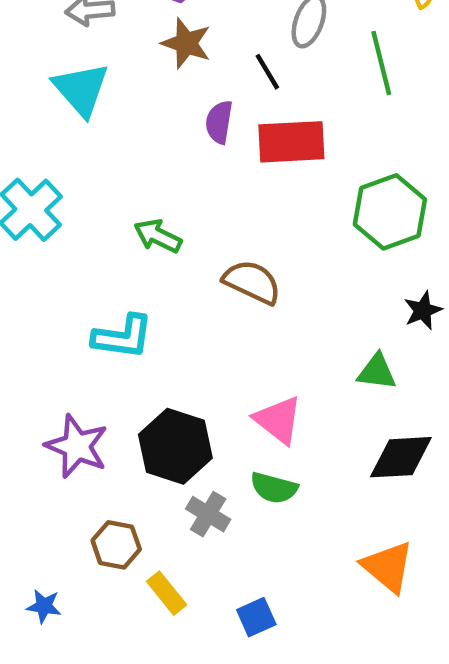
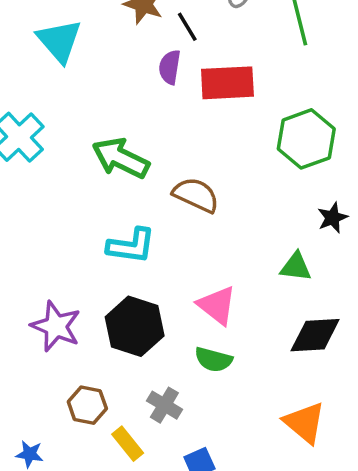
black line: (267, 72) -> (187, 27), moved
green arrow: (158, 236) -> (121, 158), size x1.5
cyan L-shape: (123, 337) -> (131, 246), moved
gray cross: (208, 514) -> (164, 405), moved

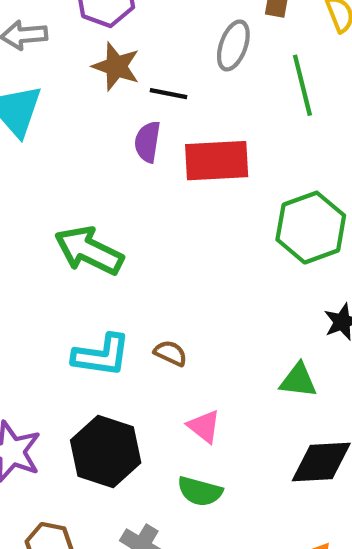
black line: (187, 27) -> (168, 94), turned -48
brown semicircle: (196, 195) -> (171, 353), moved, size x0.6
pink triangle: (217, 305) -> (204, 426), size x0.7

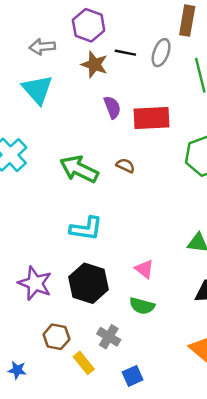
black line: (168, 94) -> (125, 53), moved
purple semicircle: (148, 142) -> (112, 107), turned 150
brown semicircle: (171, 353) -> (125, 166), moved

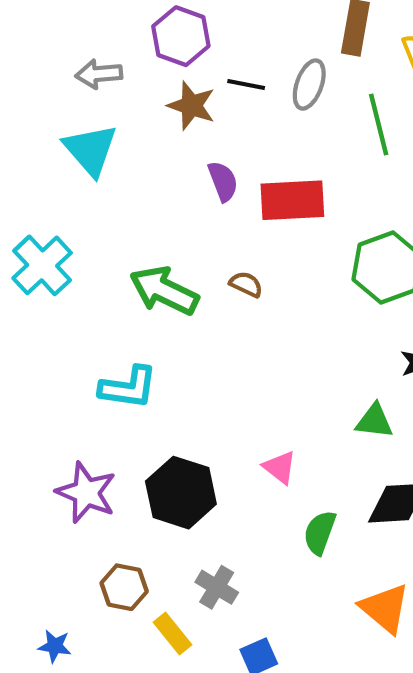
cyan L-shape: (86, 229) -> (128, 387), moved
green semicircle: (142, 306) -> (320, 533), moved, turned 95

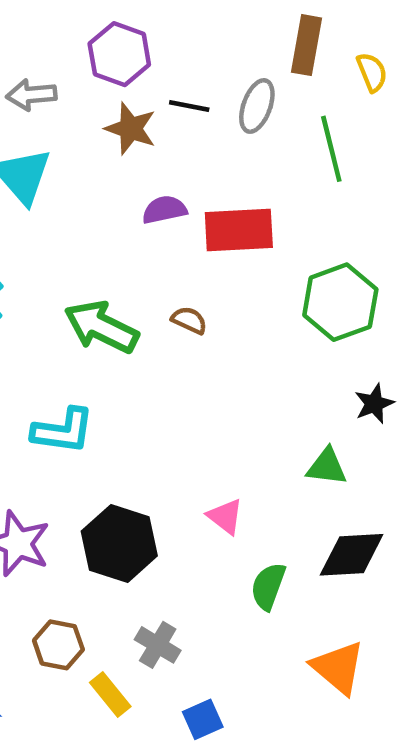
purple semicircle: (223, 181) -> (164, 210), turned -81

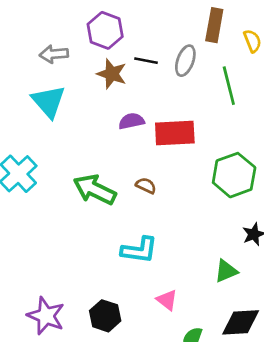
cyan L-shape: (63, 431) -> (139, 250), moved
green triangle: (327, 467) -> (226, 271), turned -30
black hexagon: (119, 543) -> (105, 316), size x0.7

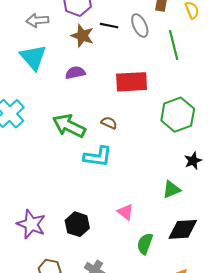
gray ellipse: (185, 61) -> (140, 26), turned -45
purple semicircle: (131, 121) -> (75, 73), moved
cyan L-shape: (139, 250) -> (98, 157), moved

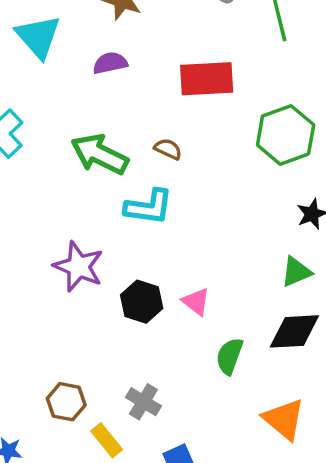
green triangle: (172, 189) -> (296, 272), moved
purple star: (31, 224) -> (79, 267), moved
black hexagon: (77, 224) -> (142, 302), moved

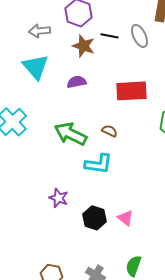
purple star: (79, 267) -> (58, 198), size x0.7
green semicircle: (229, 356) -> (134, 266), moved

